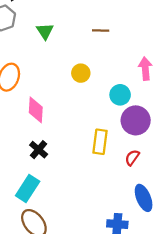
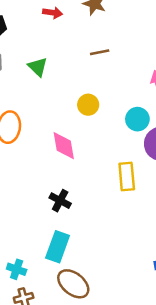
pink diamond: (36, 110) -> (64, 146), moved

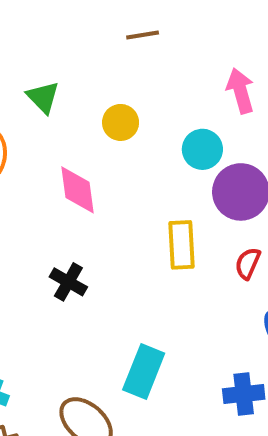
green triangle: (38, 67) -> (43, 97), moved
cyan rectangle: (58, 247) -> (144, 372), moved

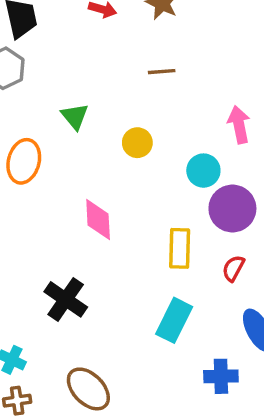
pink diamond: (77, 190) -> (98, 220), moved
black cross: (68, 282) -> (66, 299), moved, size x1.4
cyan rectangle: (144, 372) -> (174, 320), moved

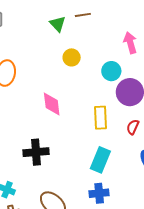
green triangle: (75, 116) -> (58, 24), moved
black cross: (66, 299) -> (36, 152), turned -35
blue cross: (221, 376) -> (99, 193), moved

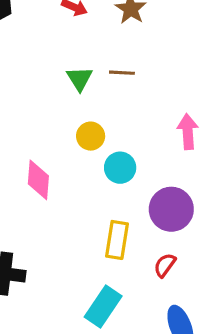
cyan circle: (111, 71) -> (120, 168), moved
pink diamond: (52, 104) -> (38, 180), moved

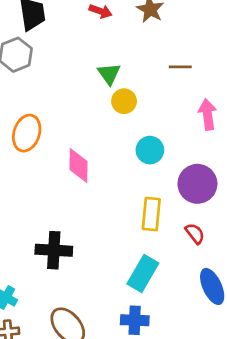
brown line: (122, 73) -> (180, 67), moved
yellow circle: (91, 136) -> (124, 101), moved
red semicircle: (165, 265) -> (195, 234), turned 110

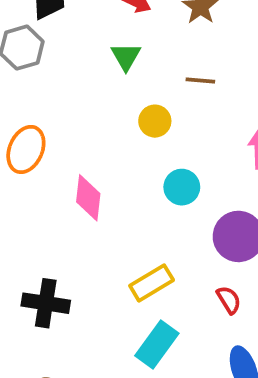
brown line: (180, 67) -> (200, 81), moved
green triangle: (109, 74) -> (126, 57), moved
yellow rectangle: (151, 214) -> (152, 283), moved, turned 48

